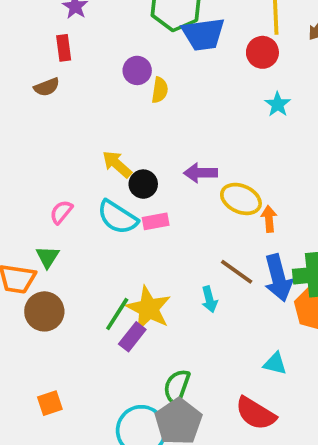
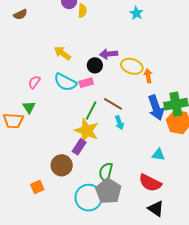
cyan star: (278, 104) -> (136, 13), moved
black circle: (143, 184) -> (95, 65), moved
brown line: (237, 272) -> (113, 104), moved
brown circle: (44, 311) -> (62, 165), moved
green line: (117, 314) -> (91, 110), moved

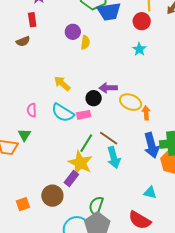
pink semicircle: (34, 82) -> (32, 110), turned -40
cyan arrow: (119, 123) -> (114, 158), size x1.5
orange square: (37, 187) -> (23, 204), moved

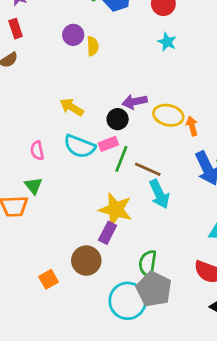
green line: (86, 143) -> (121, 159), moved

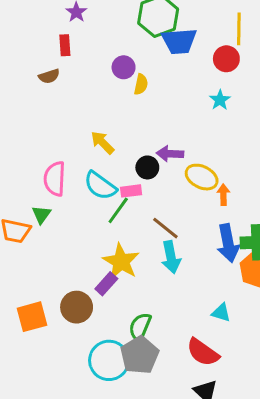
pink semicircle: (37, 151) -> (55, 179), size x1.6
green line: (121, 159) -> (118, 210), moved
orange square: (49, 279) -> (32, 317), size x1.5

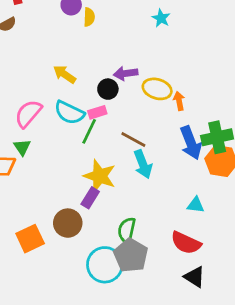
pink semicircle: (55, 179) -> (28, 114), turned 48

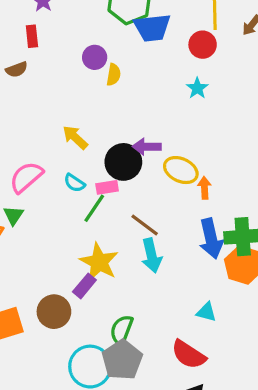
black circle: (108, 89) -> (123, 162), size x1.5
cyan semicircle: (69, 113) -> (74, 183), size x0.6

